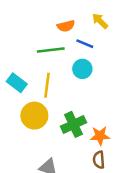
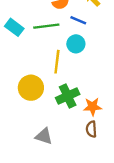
cyan rectangle: (17, 83) -> (14, 27), moved
yellow line: (47, 85) -> (57, 62), moved

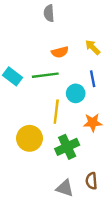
blue line: (78, 20) -> (93, 79), moved, turned 56
orange star: (92, 107) -> (93, 123), moved
gray triangle: (44, 136) -> (65, 188), moved

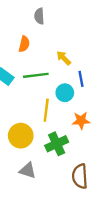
yellow arrow: (93, 47) -> (64, 58), moved
orange semicircle: (60, 52) -> (24, 44), moved, turned -63
brown semicircle: (91, 181) -> (80, 176), size x1.5
gray triangle: (65, 188) -> (28, 170), moved

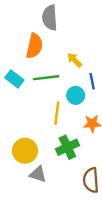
gray semicircle: (39, 16) -> (50, 18), size x1.5
orange semicircle: (24, 44) -> (34, 46), size x1.5
yellow circle: (21, 136) -> (25, 151), moved

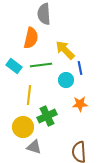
yellow arrow: (74, 60) -> (65, 50), size x1.5
yellow line: (57, 113) -> (29, 95), moved
green cross: (67, 147) -> (47, 116), moved

